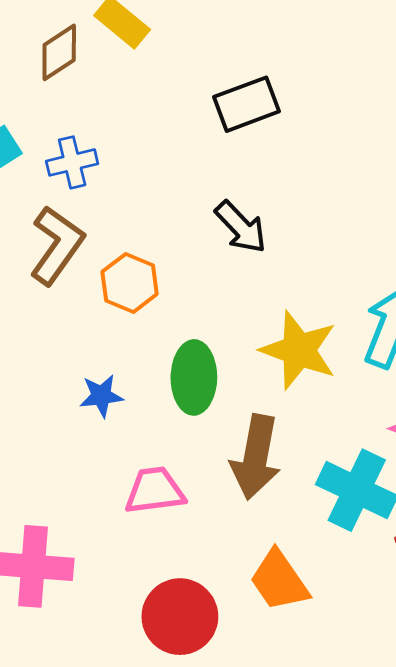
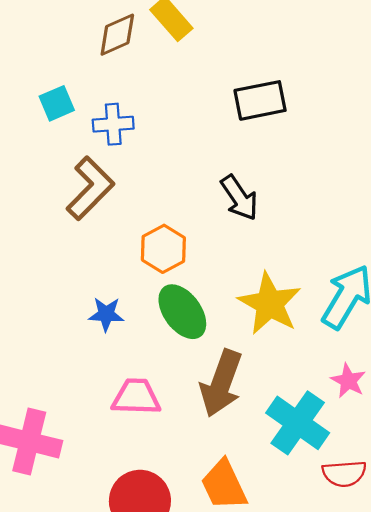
orange hexagon: (130, 283) -> (163, 249), moved
green ellipse: (194, 377) -> (182, 312), turned -46

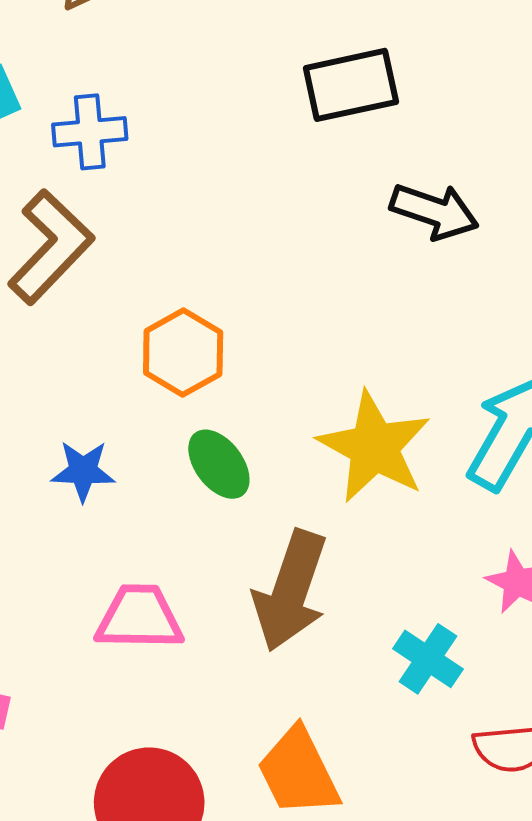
black arrow: (239, 198) -> (434, 211), moved, turned -36
green ellipse: (182, 312) -> (219, 464), size x0.7
cyan cross: (298, 423) -> (428, 659), size x0.6

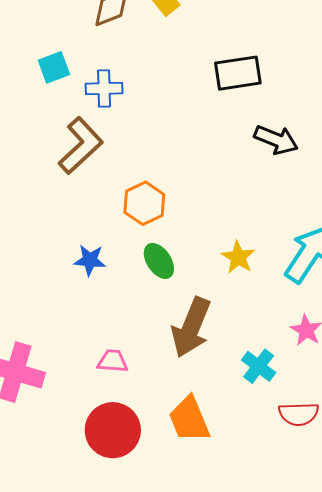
yellow star: (374, 447) -> (238, 257), size x0.6
pink trapezoid: (139, 618) -> (113, 361), moved, size x0.7

